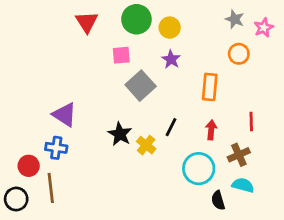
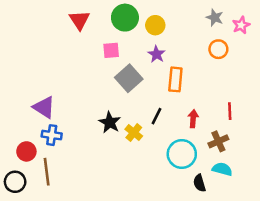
orange rectangle: (210, 87) -> (175, 79), moved
purple triangle: (65, 115) -> (44, 107), moved

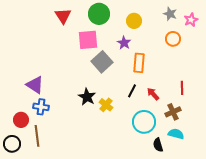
yellow circle: (155, 25) -> (134, 21), moved
pink square: (111, 50) -> (88, 40), size x1.5
black line: (157, 116) -> (132, 91), moved
red arrow: (193, 119) -> (153, 94), turned -48

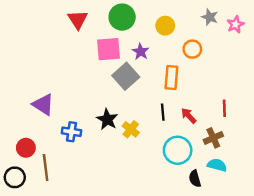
orange circle: (173, 39) -> (192, 49), moved
purple star: (124, 43) -> (141, 52), moved
black line: (132, 91) -> (163, 112), turned -32
blue cross: (41, 107) -> (72, 132), moved

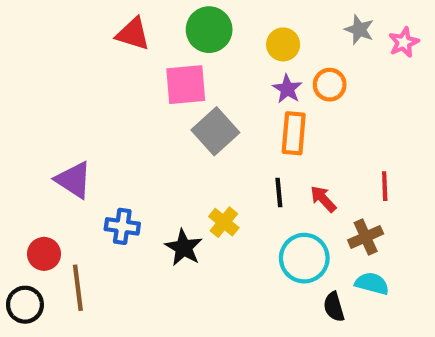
red triangle: (78, 20) -> (133, 34), turned -40
purple star: (141, 52) -> (287, 89), moved
black star: (107, 119) -> (184, 248), moved

